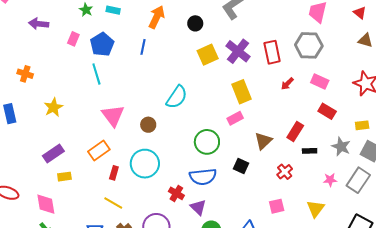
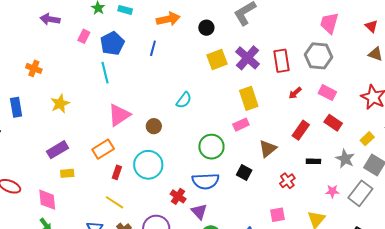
orange arrow: (157, 17) -> (168, 19), turned 50
cyan semicircle: (177, 97) -> (184, 100), size x0.7
pink triangle: (113, 116) -> (119, 115), turned 30
yellow rectangle: (362, 125) -> (367, 139), turned -40
red rectangle: (295, 132) -> (301, 130), moved

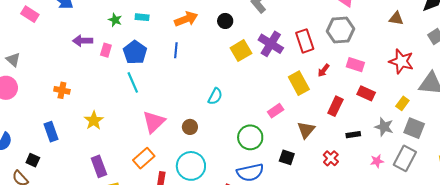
purple arrow: (50, 19) -> (83, 41), moved
yellow rectangle: (249, 98) -> (299, 83), moved
purple rectangle: (57, 150) -> (99, 166), turned -70

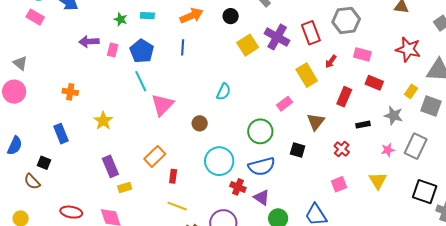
pink triangle: (154, 122) -> (162, 105), moved
gray square: (414, 128) -> (431, 106), moved
cyan circle: (191, 166) -> (219, 161), moved

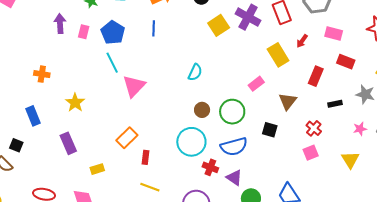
purple arrow: (89, 42) -> (60, 24), turned 90
brown circle: (200, 123) -> (202, 110), moved
purple rectangle: (110, 166) -> (68, 143), moved
pink square: (339, 184) -> (311, 153), moved

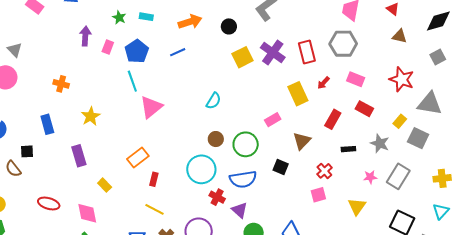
blue line: (154, 28) -> (178, 52), turned 56
black square: (16, 145) -> (27, 151), turned -32
yellow rectangle: (97, 169) -> (105, 185), turned 56

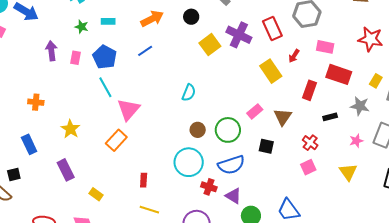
red rectangle: (364, 109) -> (339, 74), size x1.4
pink rectangle: (273, 120) -> (255, 111), moved
orange rectangle: (138, 157) -> (116, 140), moved

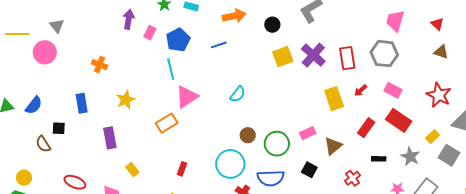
cyan semicircle: (189, 93) -> (238, 94), moved

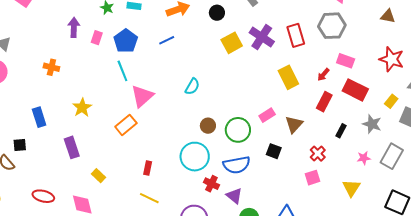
orange cross: (100, 65) -> (51, 67), moved
red arrow: (361, 90) -> (323, 75), moved
black rectangle: (379, 159) -> (341, 131), turned -56

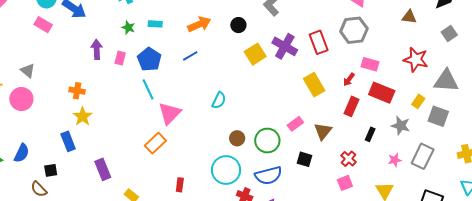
yellow star: (82, 108) -> (83, 116), moved

